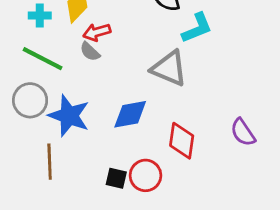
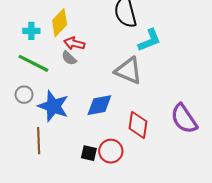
red arrow: (97, 32) -> (74, 43), turned 30
gray circle: (30, 100) -> (24, 95), size x0.7
purple semicircle: (243, 132) -> (184, 119), size x1.4

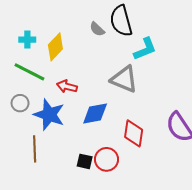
yellow diamond: (60, 23) -> (55, 47), moved
red arrow: (74, 43) -> (67, 86), moved
gray semicircle: (69, 58) -> (97, 29), moved

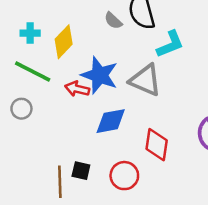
blue star: (49, 115) -> (100, 75), moved
brown line: (35, 149) -> (60, 182), moved
black square: (85, 161) -> (81, 171), moved

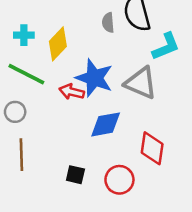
gray semicircle: (113, 21) -> (108, 23), turned 42
brown line: (60, 182) -> (21, 155), moved

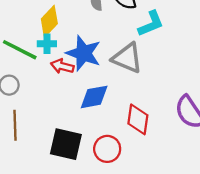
cyan cross: (24, 35) -> (47, 44), moved
black square: (75, 175) -> (66, 144), size x1.8

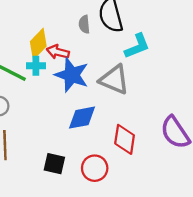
red arrow: (62, 66) -> (58, 52), moved
black square: (66, 144) -> (54, 164), size x0.7

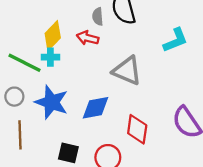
cyan L-shape: (137, 46) -> (175, 40), moved
red arrow: (58, 52) -> (88, 38), moved
blue star: (72, 75) -> (52, 102), moved

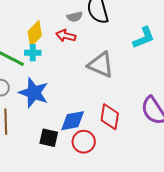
gray semicircle: (98, 17) -> (75, 17), turned -98
blue diamond: (95, 108) -> (73, 121), moved

